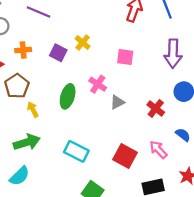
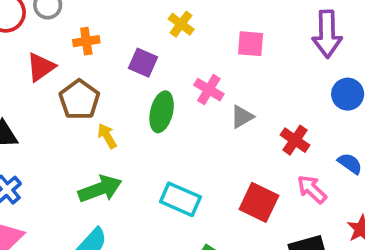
purple square: (58, 53) -> (143, 63), moved
red cross: (156, 108) -> (295, 140), moved

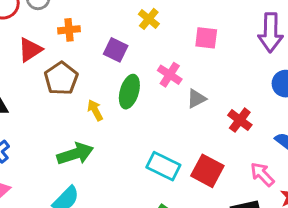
yellow arrow: (107, 136) -> (95, 110), moved
pink arrow: (312, 189) -> (262, 174), moved
cyan rectangle: (180, 199) -> (163, 166), moved

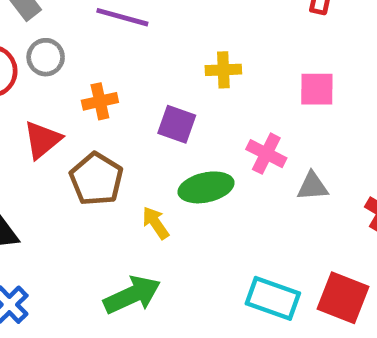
yellow cross: (149, 19) -> (223, 70), turned -35
green ellipse: (129, 92) -> (206, 187), turned 68
gray triangle: (196, 99) -> (312, 186), turned 30

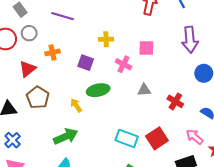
pink cross: (266, 154) -> (124, 64), moved
brown pentagon: (96, 179) -> (38, 97), moved
red square: (343, 298) -> (157, 138), turned 35

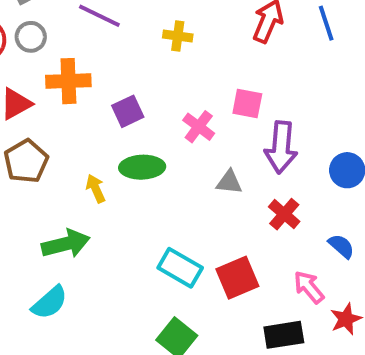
yellow cross: (106, 39) -> (178, 36), moved
purple arrow: (190, 40) -> (281, 147), moved
orange cross: (52, 52) -> (68, 81), size x1.5
purple square: (86, 63) -> (128, 111), turned 35

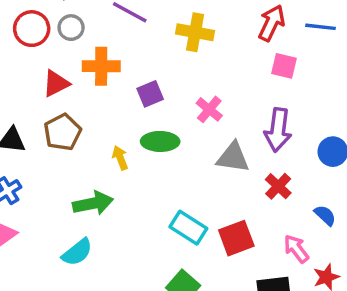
blue line: (326, 23) -> (321, 27), turned -68
yellow cross: (178, 36) -> (195, 32), size x1.5
pink square: (247, 104) -> (284, 66), moved
gray triangle: (229, 182) -> (233, 157), size x1.5

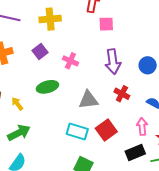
purple square: (150, 94) -> (40, 52), moved
gray triangle: (233, 157) -> (88, 100), moved
yellow arrow: (120, 158) -> (17, 104), moved
pink arrow: (296, 249) -> (142, 126), turned 48

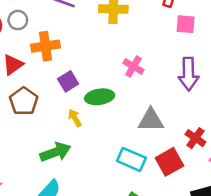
purple square: (40, 52) -> (68, 81), moved
red cross: (122, 94) -> (195, 138), moved
yellow arrow: (17, 104) -> (75, 118), moved

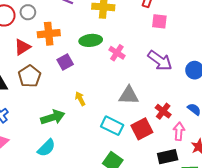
purple arrow: (188, 74) -> (160, 61), turned -55
green ellipse: (100, 97) -> (91, 40), moved
yellow arrow: (75, 118) -> (80, 99), moved

